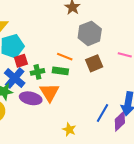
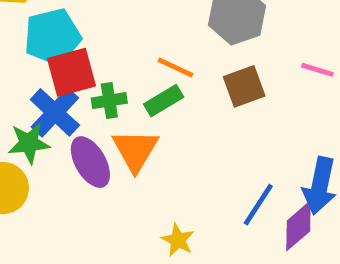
red square: (21, 61) -> (71, 72), size x1.5
green rectangle: (60, 71) -> (164, 101), turned -42
purple ellipse: (31, 98) -> (90, 162), turned 45

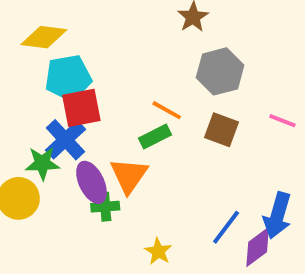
brown square: (244, 86) -> (222, 130), turned 36
green cross: (109, 101) -> (105, 207), moved

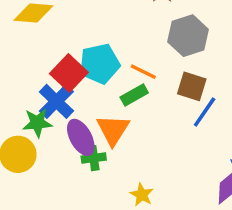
cyan pentagon: (68, 78) -> (100, 64), moved
red square: (81, 108) -> (69, 73), turned -33
blue line: (226, 227) -> (205, 112), moved

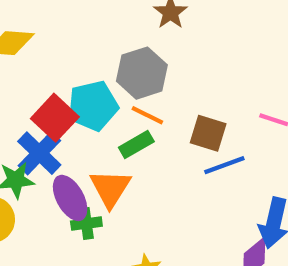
gray hexagon: (188, 36) -> (142, 73), moved
blue line: (205, 112) -> (224, 165), turned 36

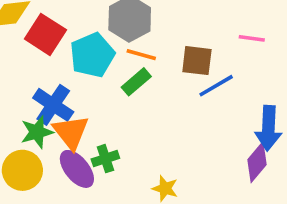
red square: (55, 118) -> (45, 34), moved
orange triangle: (110, 188) -> (71, 132), moved
purple ellipse: (70, 198) -> (77, 169), moved

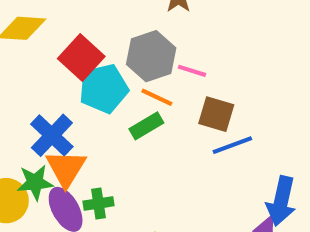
red square: (45, 34) -> (81, 58), moved
pink line: (252, 38) -> (192, 71), moved
green star: (37, 132) -> (35, 182), moved

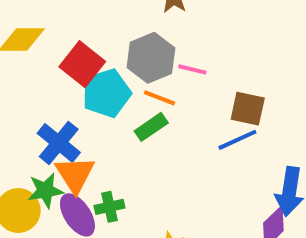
brown square: (216, 114) -> (248, 109), moved

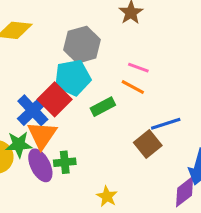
gray hexagon: (151, 58) -> (82, 45), moved
red square: (82, 64) -> (55, 99), moved
orange line: (160, 98) -> (133, 87), moved
brown square: (248, 109) -> (148, 144), moved, turned 32

